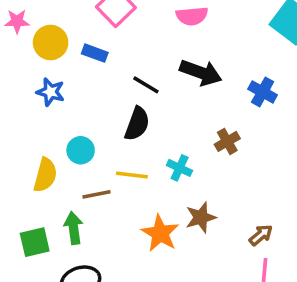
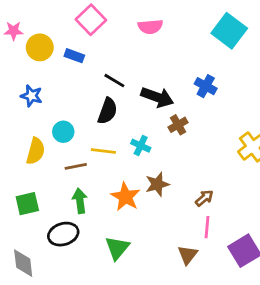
black arrow: (201, 73) -> (157, 97), moved
blue star: (51, 92) -> (31, 96), moved
green arrow: (74, 228) -> (80, 201), moved

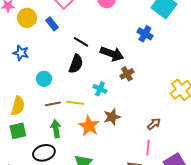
blue rectangle: (74, 56) -> (52, 24), turned 32
blue cross: (206, 86) -> (145, 34), moved
yellow semicircle: (36, 151) -> (18, 106), moved
yellow line: (103, 151) -> (75, 103), moved
brown arrow: (204, 198) -> (154, 124), moved

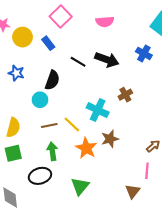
black arrow: (112, 54) -> (107, 60), moved
black semicircle: (76, 64) -> (52, 80), moved
cyan cross: (100, 89) -> (98, 110), size x1.5
yellow line: (75, 103) -> (72, 124), turned 36

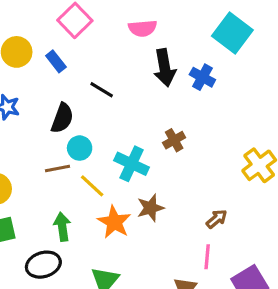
black arrow: (107, 60) -> (165, 68), moved, turned 60
cyan circle: (40, 100) -> (80, 148), moved
brown line: (49, 125) -> (58, 169), moved

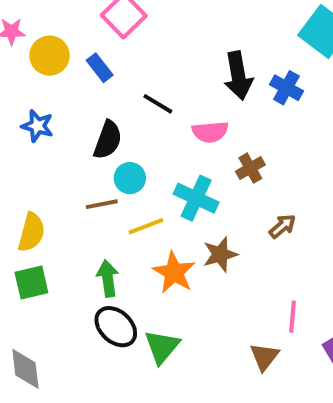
pink semicircle: (143, 28) -> (210, 132), moved
yellow line: (92, 186) -> (146, 226), turned -64
brown arrow: (217, 219) -> (282, 226), moved
black ellipse: (43, 265) -> (116, 327), moved, turned 60

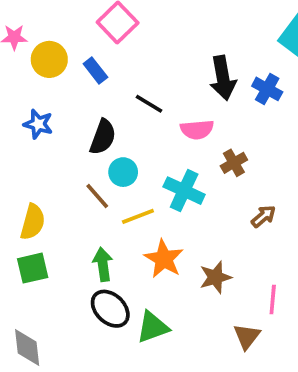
brown line: (102, 204) -> (97, 196), turned 60
brown star: (220, 254) -> (215, 277), moved
green triangle: (162, 347) -> (153, 327), turned 30

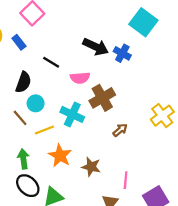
black arrow: (223, 78) -> (96, 47), turned -55
brown cross: (234, 163) -> (102, 98), size x1.6
brown star: (215, 277) -> (91, 167), turned 30

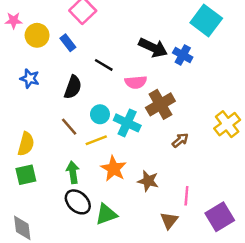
cyan circle: (36, 103) -> (100, 114), moved

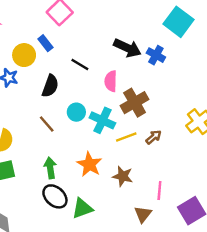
yellow circle: (37, 35) -> (24, 55), moved
pink semicircle: (136, 82) -> (111, 81), turned 96
yellow line: (96, 140) -> (126, 137), moved

